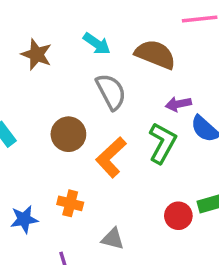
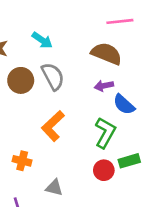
brown semicircle: (155, 54) -> (106, 54), moved
brown circle: (68, 134) -> (21, 80), moved
green L-shape: (162, 143) -> (105, 133), moved

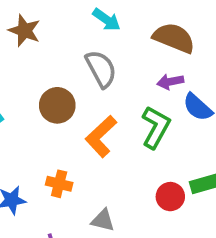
cyan arrow: (42, 40) -> (106, 20), moved
brown circle: (21, 80) -> (57, 105), moved
green L-shape: (105, 133) -> (156, 127), moved

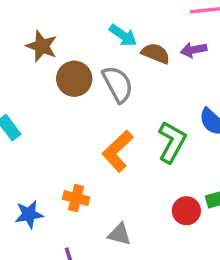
brown semicircle: (174, 38) -> (156, 53), moved, size x0.7
purple arrow: (170, 82) -> (194, 50), moved
brown circle: (57, 105) -> (74, 79), moved

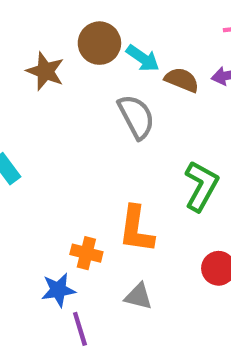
brown circle: (74, 79) -> (99, 43), moved
orange L-shape: (118, 151) -> (136, 229), moved, turned -39
blue star: (29, 214) -> (58, 290), moved

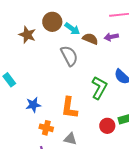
orange cross: (86, 253) -> (46, 128), moved
blue star: (58, 290) -> (33, 105), moved

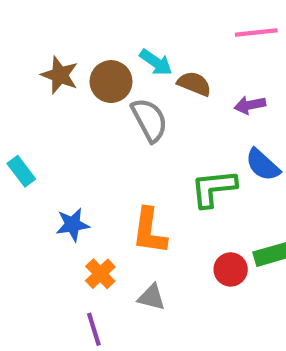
brown circle: (52, 22) -> (111, 82), moved
purple arrow: (111, 37) -> (250, 105), moved
green L-shape: (99, 88) -> (214, 188), turned -125
orange cross: (46, 128) -> (100, 274), turned 32

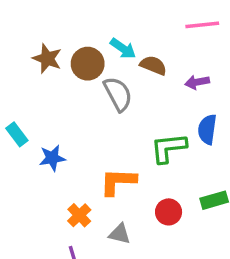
blue semicircle: (263, 165) -> (207, 129), turned 56
blue star: (73, 225) -> (52, 158), moved
orange L-shape: (149, 231) -> (118, 182), turned 84
red circle: (231, 269) -> (169, 212), moved

